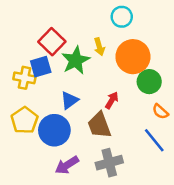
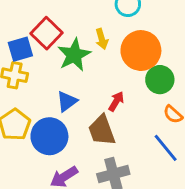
blue square: (41, 67) -> (20, 49), moved

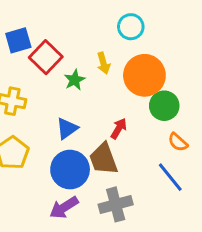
blue square: (20, 49) -> (18, 40), moved
green star: (74, 55) -> (75, 80), size x0.6
blue circle: (49, 136) -> (70, 170), moved

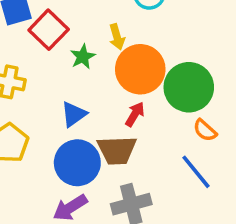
orange circle: (144, 75) -> (140, 69), moved
green circle: (164, 106) -> (189, 87), size x1.4
brown trapezoid: (103, 159) -> (117, 150), turned -72

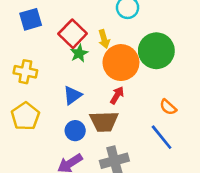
red square: (49, 30) -> (73, 34), moved
green circle: (189, 87) -> (156, 51), moved
blue circle: (77, 163) -> (75, 131), size x0.6

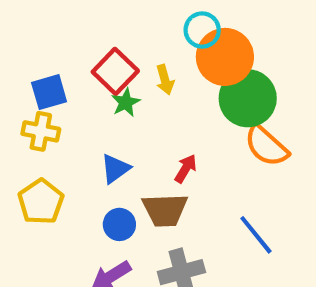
blue square: (31, 19) -> (49, 92), moved
orange circle: (121, 63) -> (225, 57), moved
orange semicircle: (168, 107) -> (266, 146), moved, size x1.6

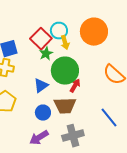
cyan circle: (202, 30) -> (59, 31), moved
green circle: (248, 98) -> (65, 71), moved

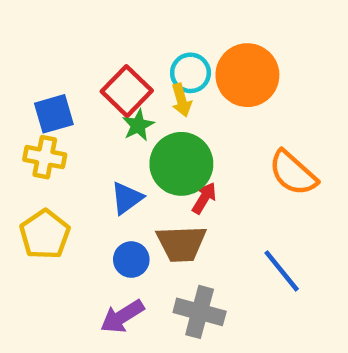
cyan circle: (59, 31) -> (190, 73), moved
gray cross: (73, 136) -> (200, 312), turned 30

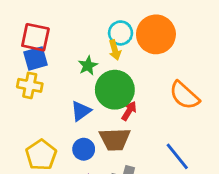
red square: (127, 91) -> (35, 37), moved, turned -32
yellow pentagon: (45, 234) -> (41, 155), moved

